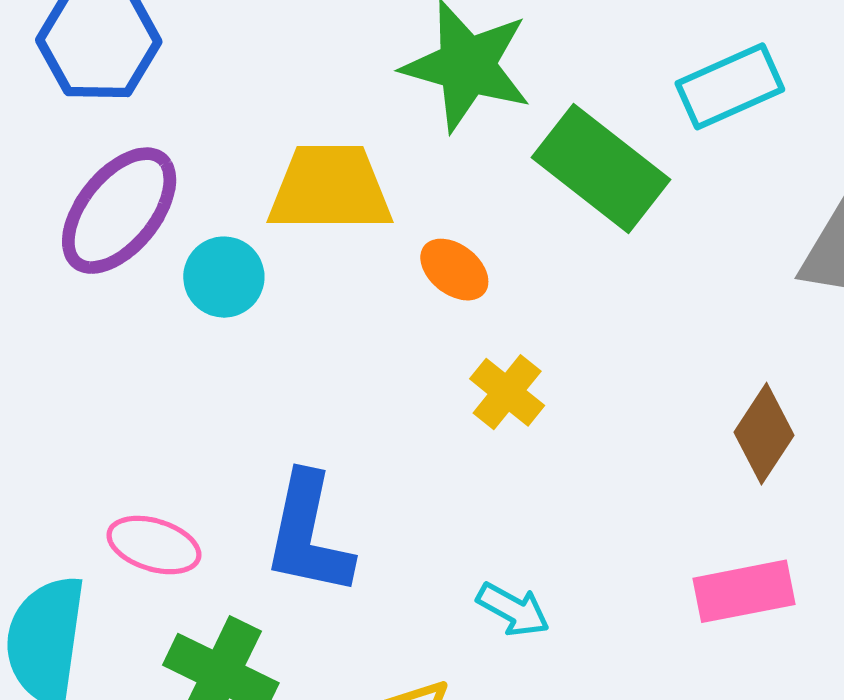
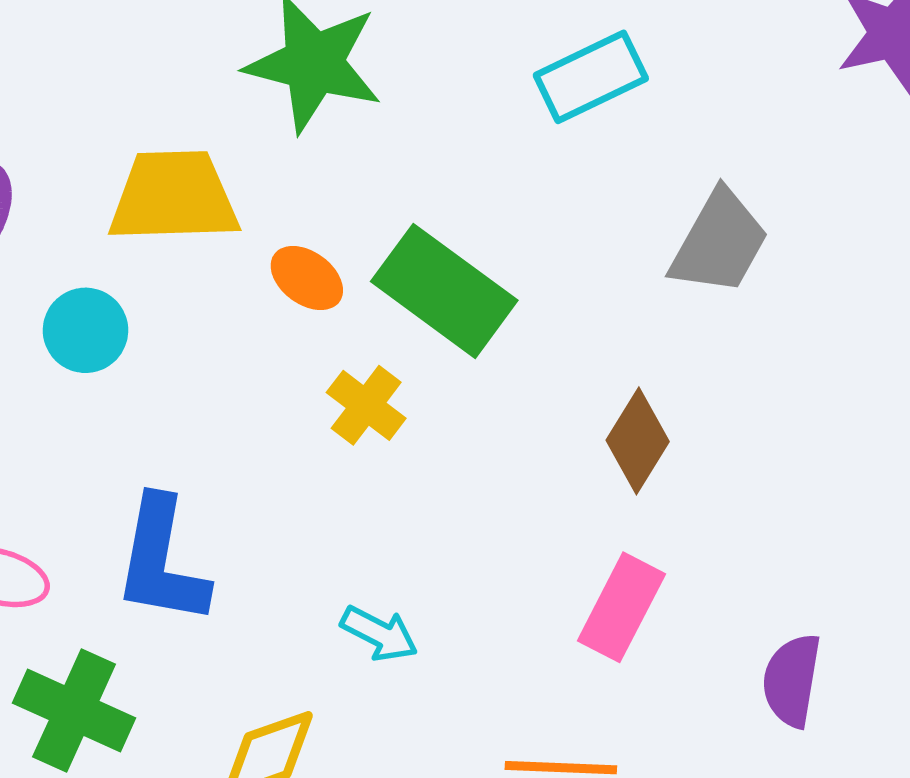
green rectangle: (601, 168) -> (444, 291), moved
cyan circle: (224, 277) -> (86, 330), moved
pink rectangle: (744, 591) -> (621, 607), turned -50

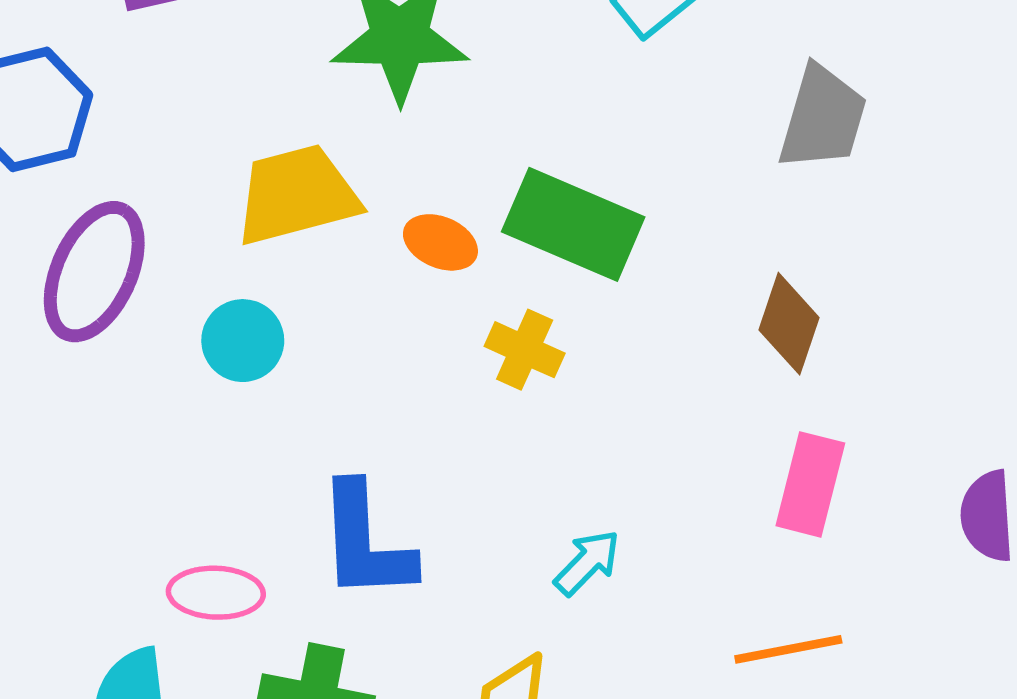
cyan arrow: (379, 634) -> (587, 563), turned -60

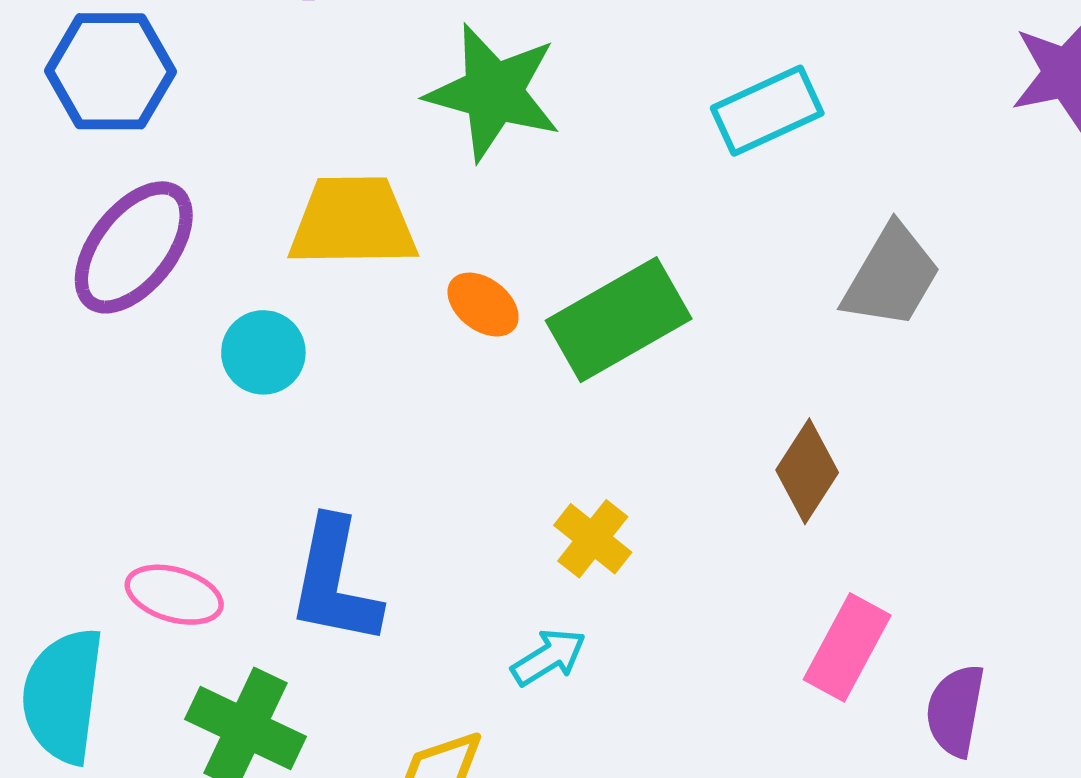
green rectangle: (573, 224) -> (619, 320), turned -67
yellow cross: (525, 350) -> (593, 539), moved
pink rectangle: (810, 484) -> (847, 647), moved

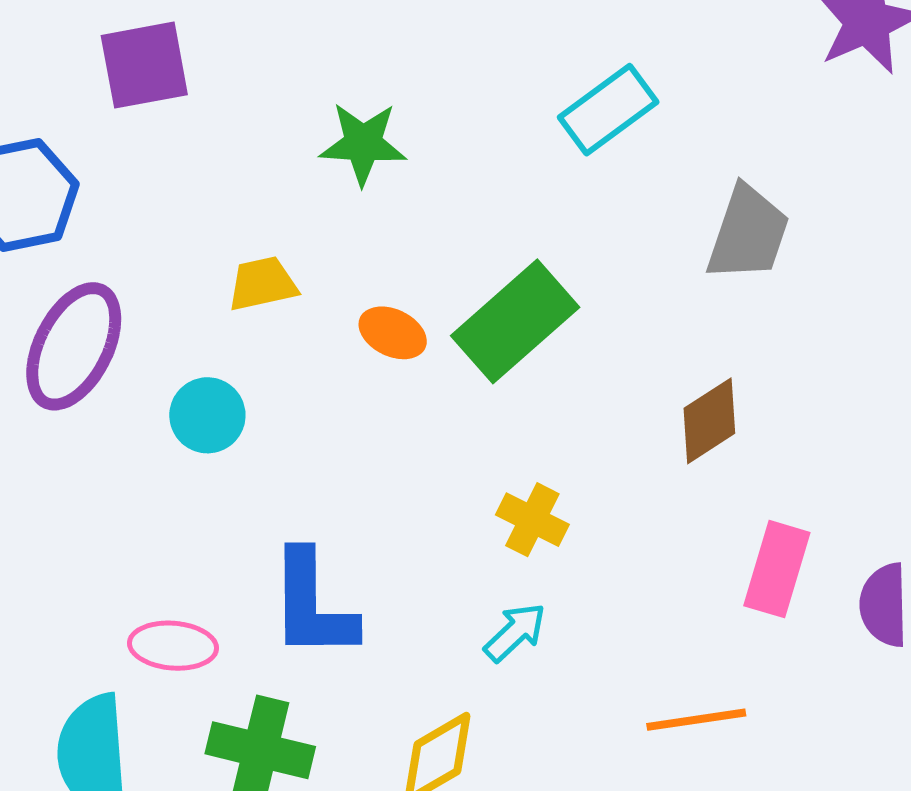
green star: (493, 92) -> (363, 144), size x0.7
yellow trapezoid: (353, 222) -> (262, 284), size x0.6
brown diamond: (807, 471) -> (709, 421), turned 36

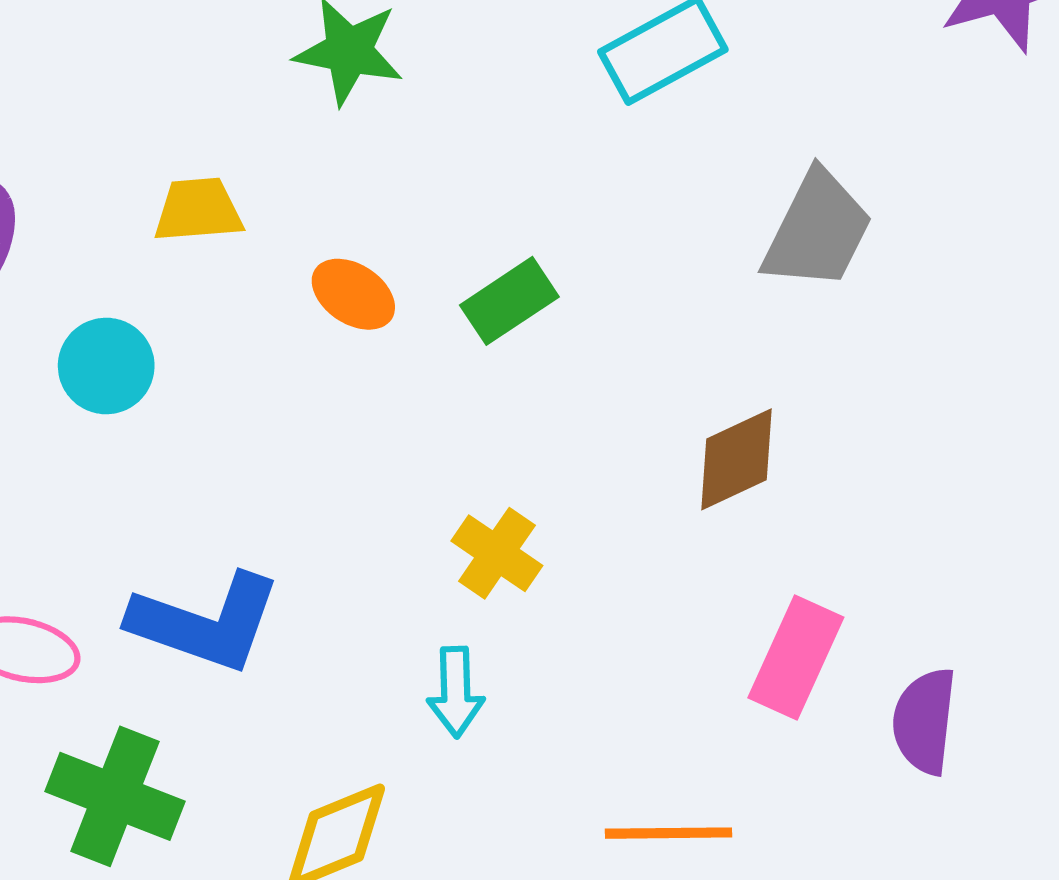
green rectangle: (515, 321) -> (509, 301), size x0.6
blue L-shape: (312, 605) -> (205, 622), turned -78
cyan arrow: (515, 632) -> (456, 692), turned 124

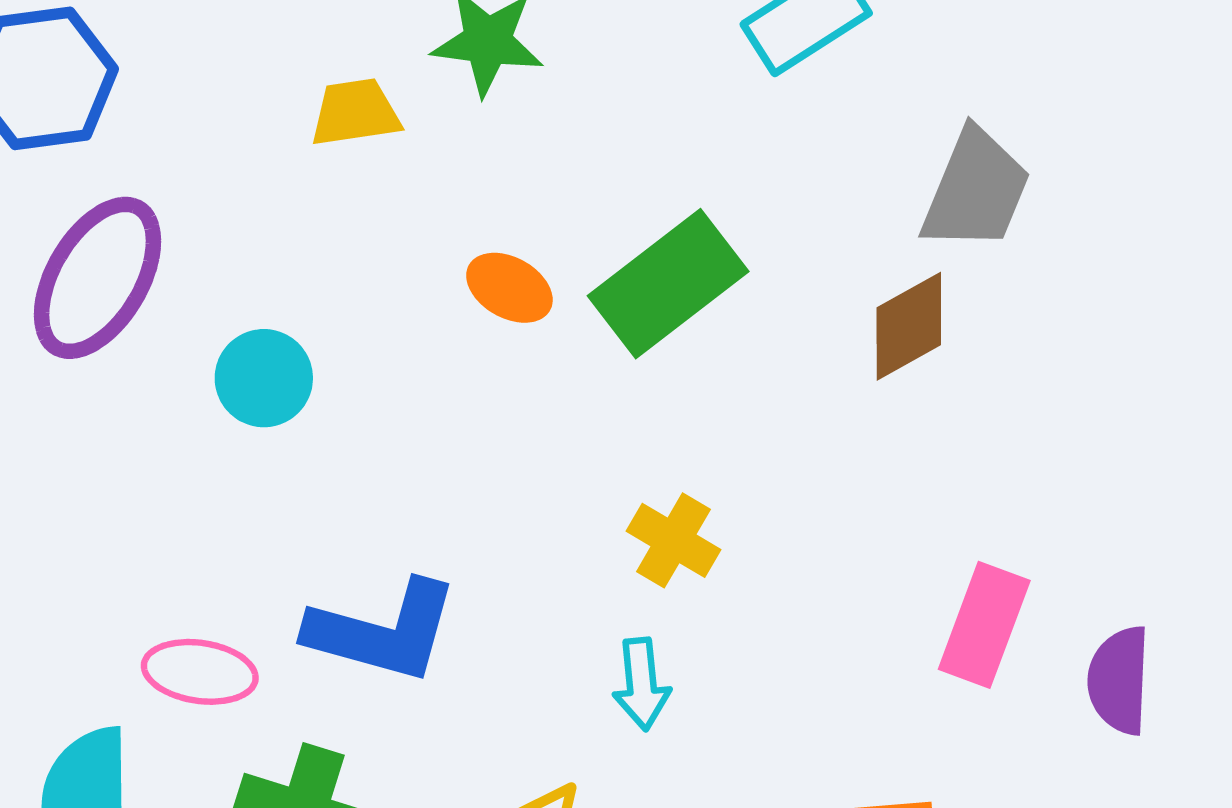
yellow trapezoid: (198, 210) -> (355, 113), moved
green rectangle: (509, 301) -> (668, 284), size x1.6
brown diamond: (737, 459) -> (909, 326), moved

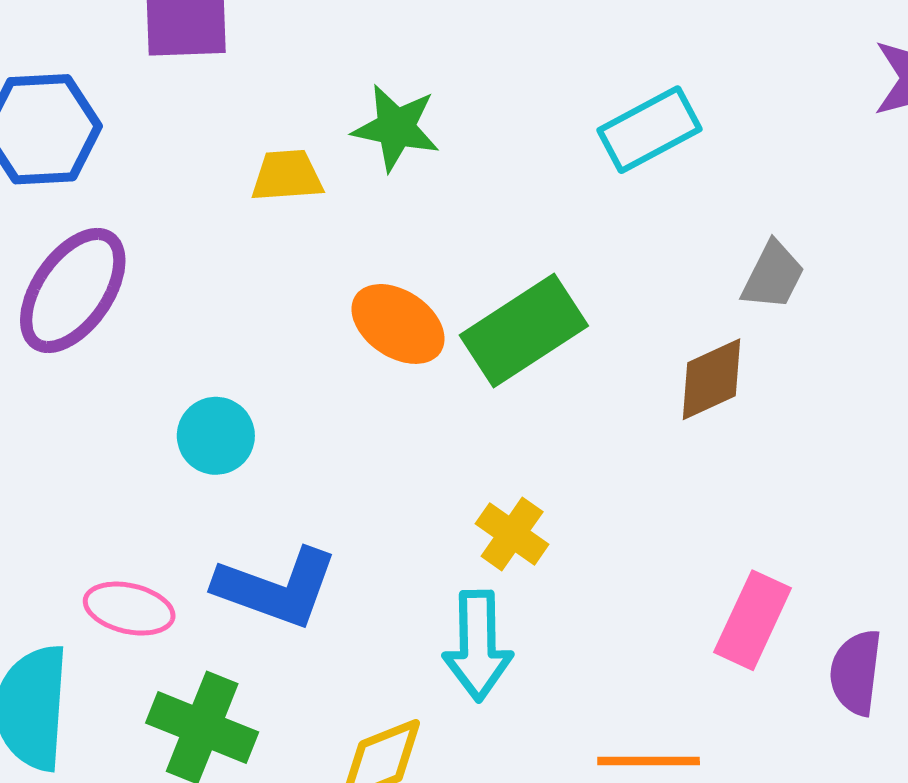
gray trapezoid: (976, 190) -> (773, 276), size x0.7
orange ellipse: (509, 288) -> (398, 324), size x1.4
cyan circle: (264, 378) -> (216, 436), moved
cyan arrow: (641, 684) -> (478, 646), size x1.5

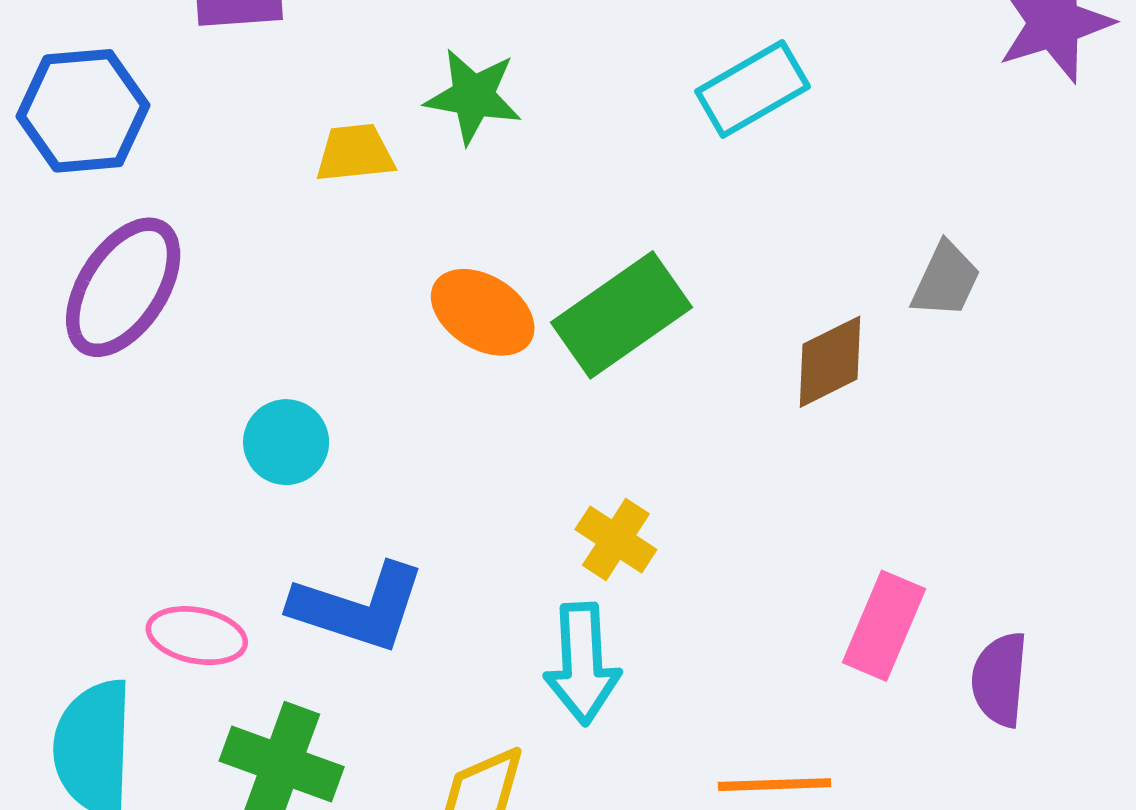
gray trapezoid: (773, 276) -> (946, 280), moved

